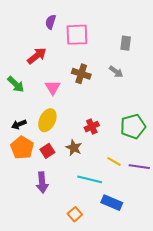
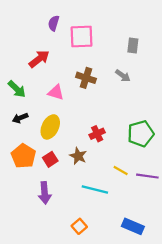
pink triangle: (53, 87) -> (56, 92), turned -42
black arrow: (19, 124) -> (20, 118), moved
blue rectangle: (112, 203) -> (133, 226), moved

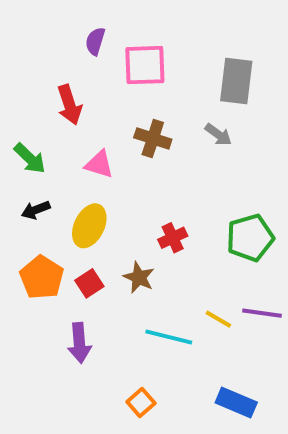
gray rectangle: (133, 45) -> (236, 81), size x1.6
red arrow: (39, 59) -> (69, 105), turned 110
yellow line: (121, 171) -> (218, 319), moved

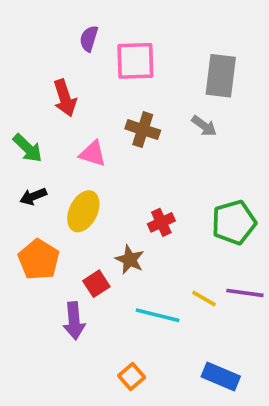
red square: (89, 283) -> (96, 284), moved

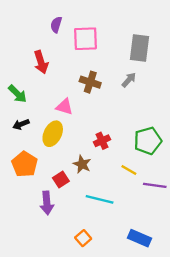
gray arrow: (204, 126) -> (129, 80), turned -84
pink triangle: (93, 154) -> (64, 107), moved
yellow line: (204, 299) -> (129, 170), moved

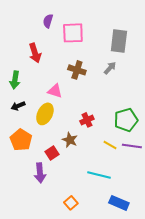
green arrow: (17, 94) -> (15, 80), turned 54
purple line: (155, 185) -> (132, 146), moved
cyan line: (100, 199) -> (99, 175), moved

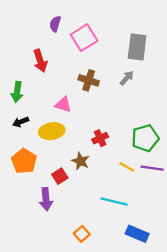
pink square: (73, 33) -> (84, 38), turned -30
yellow ellipse: (45, 114) -> (52, 131), turned 55

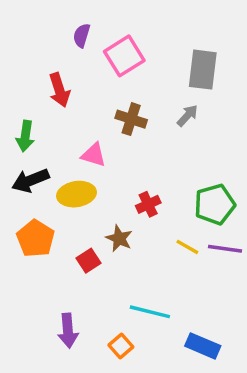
black arrow: (21, 122) -> (30, 180), size x1.5
purple arrow: (46, 199) -> (68, 331), moved
cyan line: (114, 202) -> (150, 312), moved

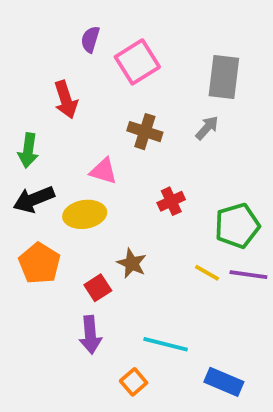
red cross: (148, 204) -> (171, 201), moved
purple arrow: (68, 331) -> (90, 335), moved

